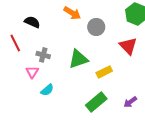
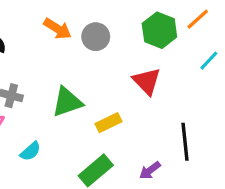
gray circle: (96, 27) -> (96, 37), moved
cyan semicircle: (47, 90) -> (30, 151), moved

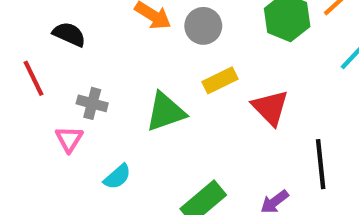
red triangle: (147, 81) -> (270, 108), moved
yellow rectangle: (108, 123) -> (220, 80), moved

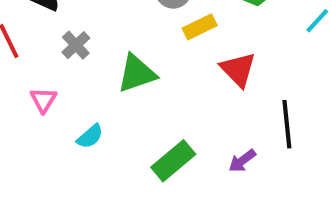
yellow rectangle: (220, 80) -> (200, 27), moved
gray cross: (92, 103) -> (76, 45), moved, turned 32

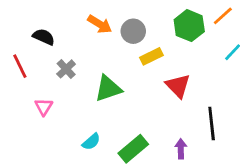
cyan semicircle: (90, 136) -> (91, 142), moved
purple arrow: (242, 161) -> (181, 149), turned 126

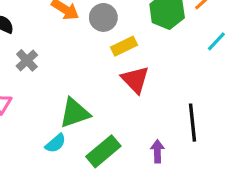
red triangle: (178, 86) -> (135, 80), moved
green triangle: (108, 89) -> (75, 113), moved

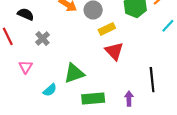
cyan semicircle: (56, 143) -> (50, 90), moved
green rectangle: (103, 151) -> (93, 99), turned 35

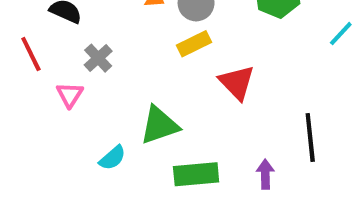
yellow rectangle: (107, 29) -> (194, 44), moved
pink triangle: (26, 67) -> (70, 95), moved

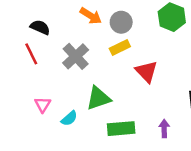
red line: (31, 54) -> (31, 54), moved
gray cross: (98, 58) -> (76, 56), moved, size x1.5
pink triangle: (70, 95) -> (43, 104), moved

